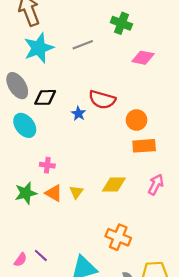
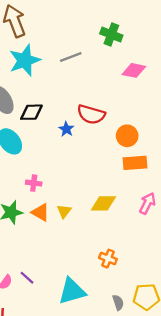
orange cross: (118, 237) -> (108, 259), size x0.7

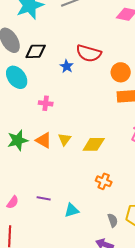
pink cross: (34, 183) -> (46, 103), moved
yellow diamond: (103, 203) -> (94, 144), moved
purple line: (27, 278) -> (44, 198), moved, turned -32
cyan triangle: (72, 291) -> (72, 210), size x0.6

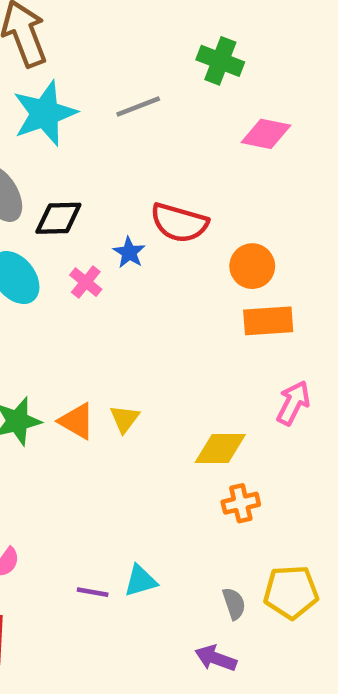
pink cross: (46, 103) -> (86, 282), moved, turned 32
yellow diamond: (94, 144) -> (220, 449), moved
orange cross: (104, 181) -> (241, 503), moved, turned -35
purple line: (44, 198) -> (93, 592), moved

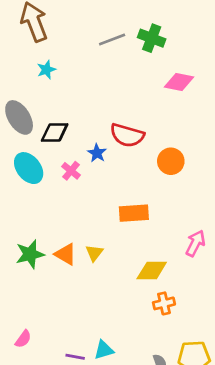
gray line: (138, 106) -> (112, 40), moved
cyan star: (45, 113) -> (46, 70), size x0.5
orange rectangle: (268, 321) -> (134, 213), moved

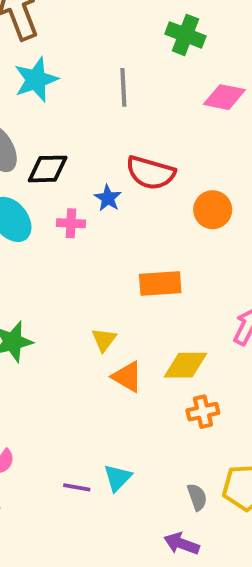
gray line: (112, 40) -> (123, 87), moved, turned -72
cyan star: (46, 70) -> (36, 80), size x1.6
pink cross: (71, 171) -> (71, 223), turned -36
orange triangle: (66, 254) -> (127, 377), moved
cyan triangle: (104, 350) -> (118, 478), turned -30

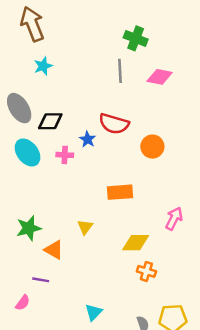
cyan star: (36, 80) -> (43, 66), size x0.7
gray line: (123, 87) -> (120, 71), moved
orange triangle: (127, 377) -> (54, 250), moved
orange cross: (203, 412) -> (146, 271), turned 30
purple line: (77, 487) -> (41, 280), moved

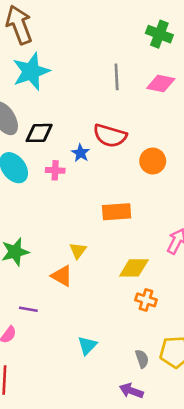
green cross: (136, 38) -> (159, 34), moved
cyan star: (43, 66) -> (31, 71), size x1.8
orange triangle: (54, 250) -> (62, 276), moved

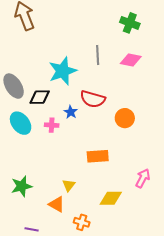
cyan star: (31, 71) -> (63, 71), moved
orange cross: (146, 300) -> (82, 222), moved

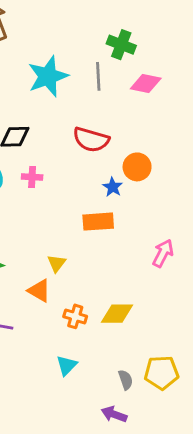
green cross: (130, 23) -> (121, 45), moved
cyan star: (63, 71) -> (48, 76), moved
blue star: (71, 112) -> (113, 187), moved
yellow diamond: (111, 198) -> (117, 314), moved

